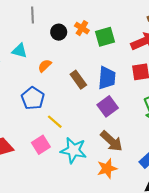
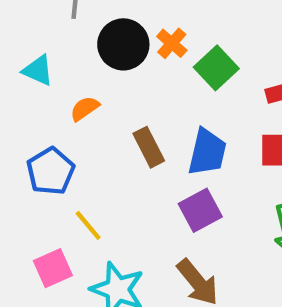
black circle: (59, 32) -> (123, 44), size x1.5
green square: (105, 37) -> (216, 68), turned -36

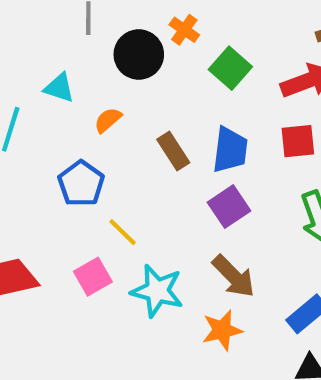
orange cross: (172, 43) -> (184, 30), moved

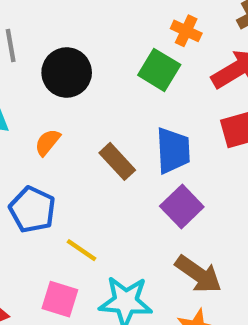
orange cross: (184, 30) -> (186, 31), moved
pink square: (93, 277) -> (60, 299), turned -33

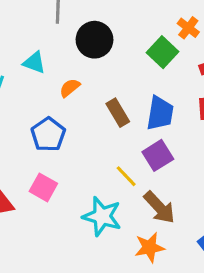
yellow line: (81, 250) -> (126, 176), moved
pink square: (60, 299) -> (43, 187), moved

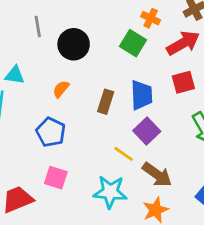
cyan triangle: (34, 63) -> (15, 75), moved
brown rectangle: (118, 113) -> (106, 102), turned 60

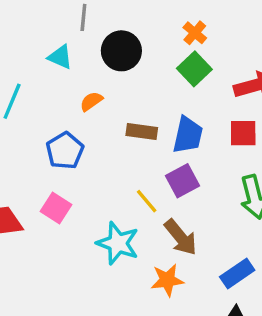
orange cross: (151, 18) -> (195, 33), moved
cyan triangle: (15, 75) -> (60, 57), moved
brown rectangle: (106, 102) -> (142, 131), turned 65

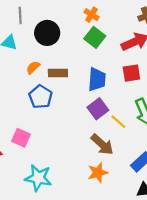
brown rectangle: (142, 131) -> (58, 73), moved
blue pentagon: (65, 151) -> (41, 97), moved
yellow line: (147, 201) -> (118, 122), moved
cyan star: (118, 243) -> (38, 178), moved

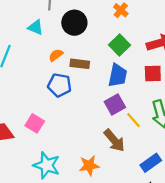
green square: (95, 37) -> (119, 45), moved
blue pentagon: (41, 97) -> (59, 85), turned -30
orange star: (98, 173) -> (89, 166), moved

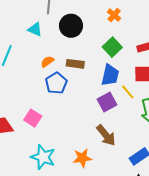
orange semicircle: (56, 55) -> (47, 62), moved
blue pentagon: (59, 85) -> (56, 83), turned 30
yellow line: (133, 120) -> (128, 92), moved

